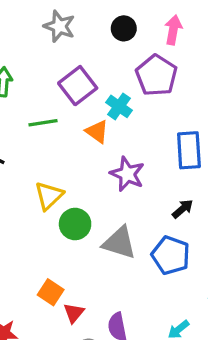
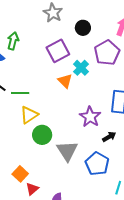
black circle: (124, 28) -> (83, 28), moved
green line: (43, 123) -> (20, 93), moved
purple star: (127, 174) -> (90, 117), moved
gray triangle: (119, 243) -> (67, 151), turned 30

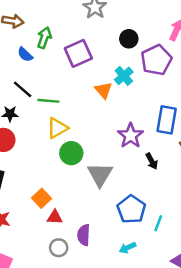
black circle: (83, 28) -> (129, 39), moved
purple square: (58, 51) -> (78, 53), moved
black arrow: (109, 137) -> (152, 161), turned 88
blue pentagon: (97, 164) -> (131, 209), moved
red triangle: (32, 189) -> (55, 217), turned 40

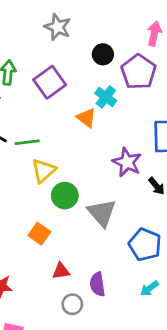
orange square: (42, 198) -> (39, 234), moved

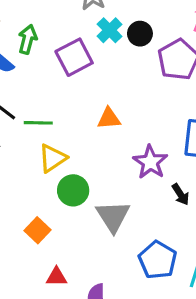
cyan cross: (106, 97) -> (110, 30), moved
orange triangle: (86, 118) -> (109, 118), moved, turned -50

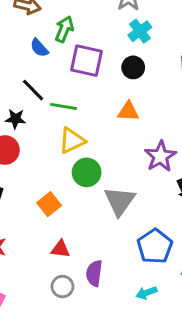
black circle: (140, 34) -> (133, 67), moved
purple square: (74, 57) -> (86, 61), moved, turned 32

